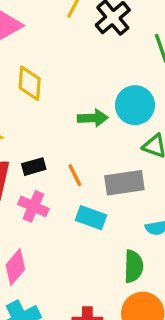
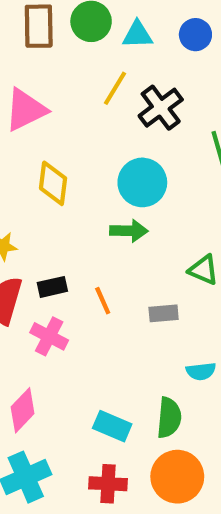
cyan circle: (135, 105) -> (142, 182), moved
gray rectangle: (124, 183) -> (164, 313), size x0.6
cyan rectangle: (91, 218) -> (112, 426), moved

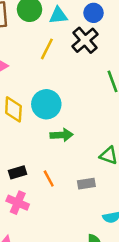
black cross: (161, 108) -> (85, 40), moved
cyan circle: (142, 182) -> (46, 104), moved

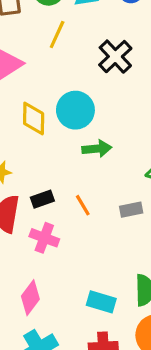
black cross: (85, 40) -> (115, 57), moved
yellow line: (47, 49) -> (57, 34), moved

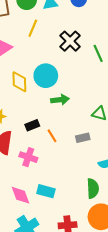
black rectangle: (42, 199) -> (32, 125), moved
pink diamond: (30, 298) -> (21, 195), turned -55
cyan rectangle: (101, 302) -> (46, 191), moved

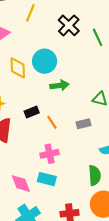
pink cross: (28, 157) -> (50, 154), moved, turned -30

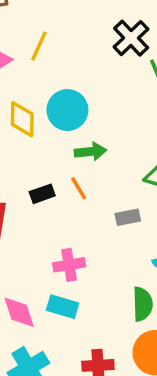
yellow line: (30, 13) -> (39, 46), moved
black cross: (69, 25) -> (131, 38), moved
orange line: (52, 122) -> (79, 188), moved

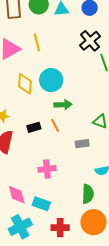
yellow line: (39, 46) -> (37, 42), turned -42
cyan rectangle: (63, 307) -> (41, 204), moved

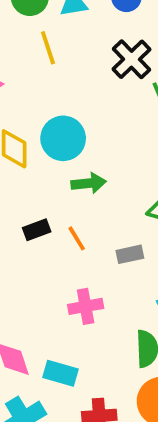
yellow line: (37, 42) -> (48, 48), moved
orange line: (55, 125) -> (77, 238), moved
pink cross: (47, 169) -> (86, 306), moved

